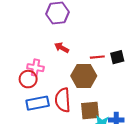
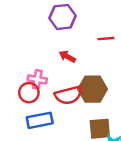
red line: (97, 57) -> (106, 39), moved
red semicircle: (63, 100) -> (69, 95), moved, turned -100

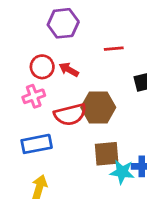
pink cross: (37, 79) -> (34, 96), turned -30
red circle: (29, 93) -> (42, 67), moved

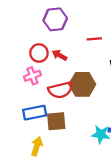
brown square: (107, 154) -> (56, 121), moved

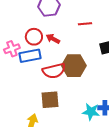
pink cross: (32, 76) -> (12, 49), moved
blue rectangle: (35, 113) -> (30, 56), moved

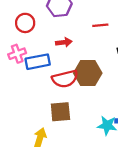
red circle: (34, 37) -> (25, 23), moved
red arrow: (53, 39) -> (64, 42), turned 144

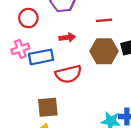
brown hexagon: (88, 73) -> (104, 51), moved
brown square: (60, 112) -> (48, 107), moved

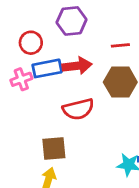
red arrow: (67, 37) -> (77, 66), size x1.5
blue rectangle: (41, 57) -> (47, 68), moved

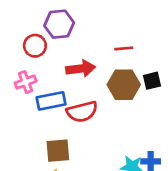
purple hexagon: (72, 21) -> (59, 24), moved
blue rectangle: (47, 68) -> (51, 101), moved

